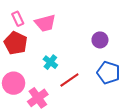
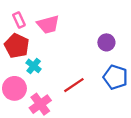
cyan cross: (50, 62) -> (34, 66), moved

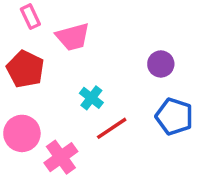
pink rectangle: (19, 20) -> (30, 17), moved
cyan cross: (34, 66) -> (91, 98), moved

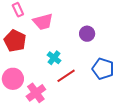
purple circle: (161, 64) -> (87, 34), moved

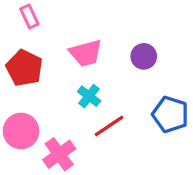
pink trapezoid: (43, 22) -> (86, 53), moved

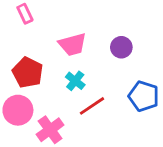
red pentagon: (24, 68) -> (28, 72), moved

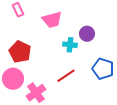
pink trapezoid: (72, 44) -> (52, 20), moved
cyan cross: (75, 81) -> (70, 45), moved, turned -32

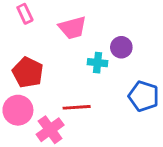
red line: (66, 76) -> (77, 107), moved, turned 30

